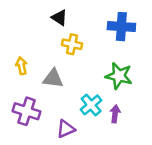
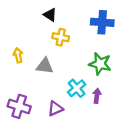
purple cross: (27, 111) -> (19, 106), moved

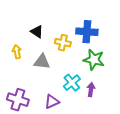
black triangle: (50, 15) -> (37, 32), moved
blue cross: (102, 22) -> (87, 32), moved
yellow cross: (61, 37) -> (63, 43), moved

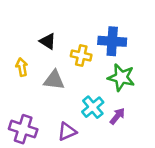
purple arrow: (91, 90) -> (117, 116), turned 32

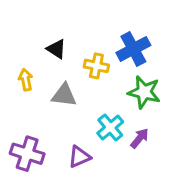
blue cross: (112, 41) -> (133, 49), turned -32

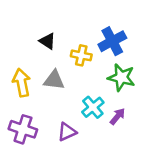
yellow arrow: (26, 80) -> (22, 83), moved, size x1.5

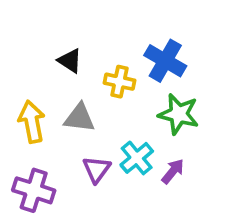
blue cross: (112, 41) -> (165, 61), turned -32
purple triangle: (67, 132) -> (97, 169), moved, turned -30

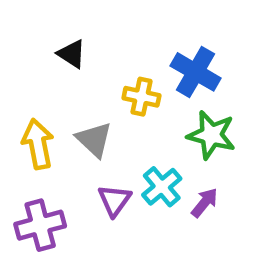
black triangle: (70, 61) -> (72, 54), moved
gray triangle: (79, 118) -> (94, 139), turned 36
purple cross: (34, 190) -> (40, 225), turned -33

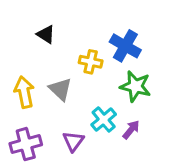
purple triangle: (114, 200) -> (73, 141), moved

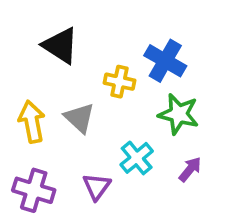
black triangle: (46, 34) -> (60, 45), size x1.5
purple arrow: (131, 130) -> (190, 169), moved
purple cross: (26, 144) -> (34, 190), turned 32

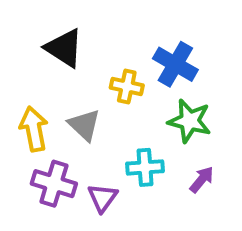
cyan cross: (137, 158) -> (145, 167), turned 36
purple cross: (34, 190) -> (54, 184), moved

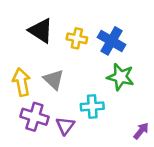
yellow cross: (127, 86) -> (77, 38), moved
purple arrow: (202, 180) -> (141, 131), moved

